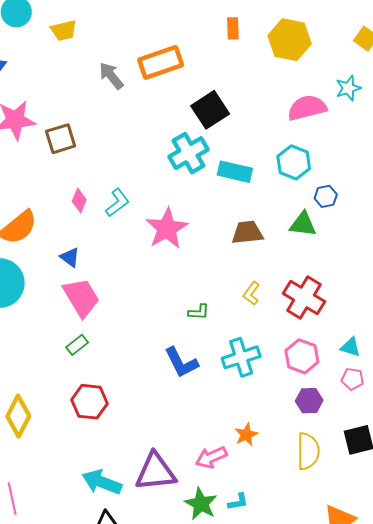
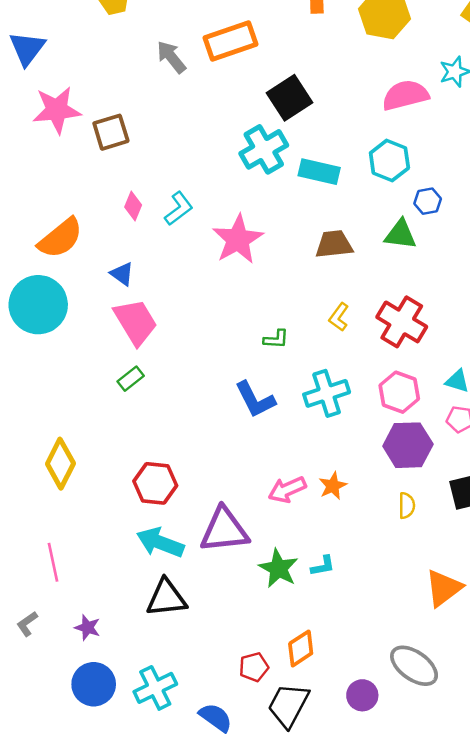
purple hexagon: (309, 401) -> (408, 445), size x1.5
red hexagon: (89, 402) -> (155, 483), moved
yellow semicircle: (308, 451) -> (407, 506), size x0.6
pink arrow: (211, 457) -> (287, 490), moved

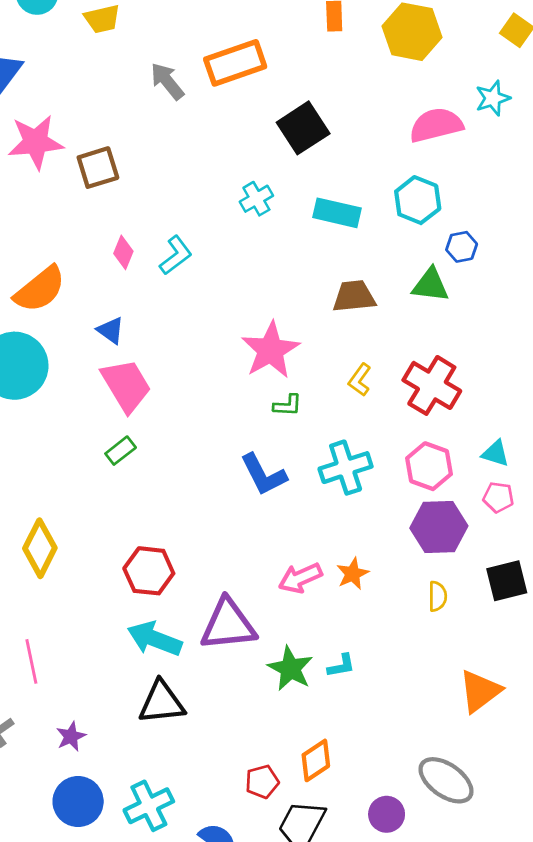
cyan cross: (264, 149) -> (256, 199), moved, size x0.6
pink star: (238, 239) -> (271, 350), moved
purple star: (87, 628) -> (71, 736), turned 30

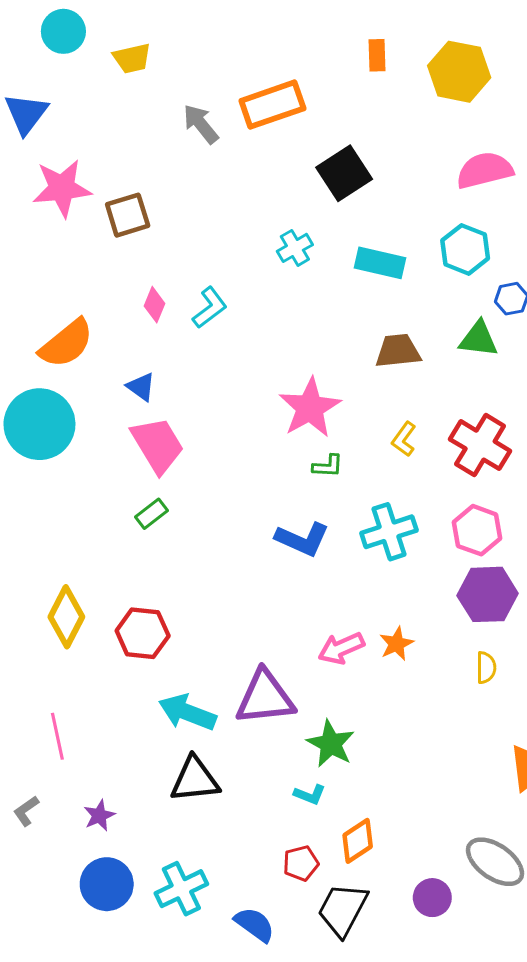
blue L-shape: (263, 475) -> (302, 539), turned -39
red hexagon: (149, 571) -> (143, 633), moved
cyan L-shape: (341, 666) -> (310, 795), moved, turned 32

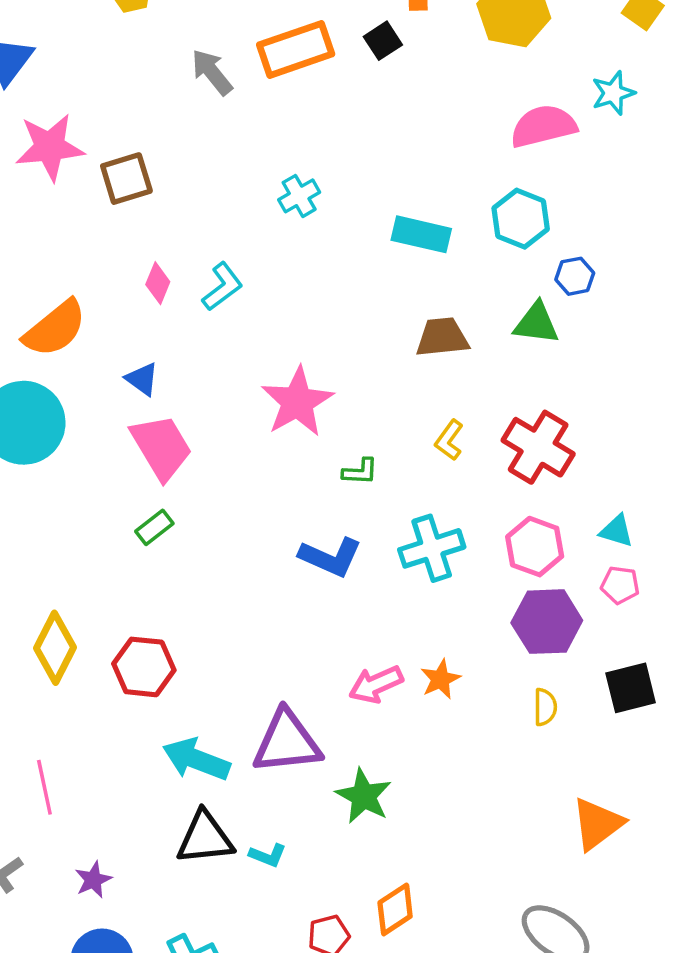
black square: (344, 173) -> (383, 41), moved, size x0.6
cyan cross: (295, 248) -> (299, 196), moved
pink star: (310, 408) -> (297, 402), moved
cyan L-shape: (310, 795) -> (268, 855), moved

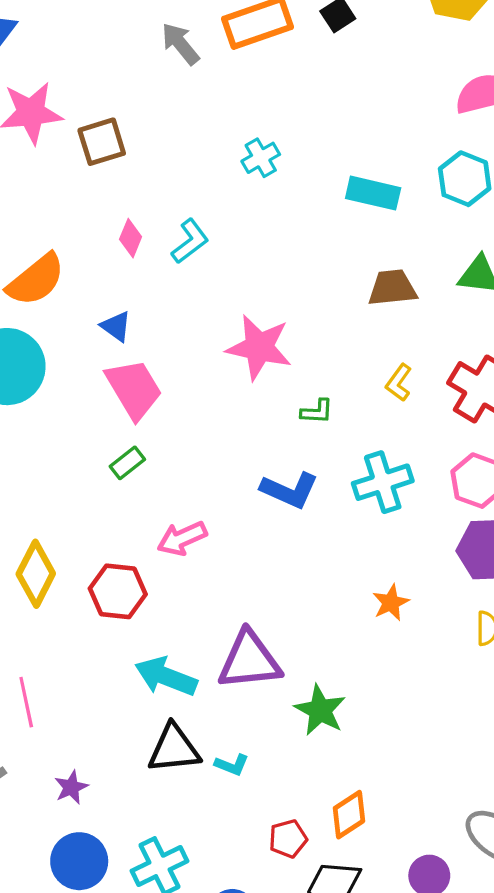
pink star: (297, 402) -> (259, 347), turned -30
pink arrow: (376, 684) -> (182, 538), moved

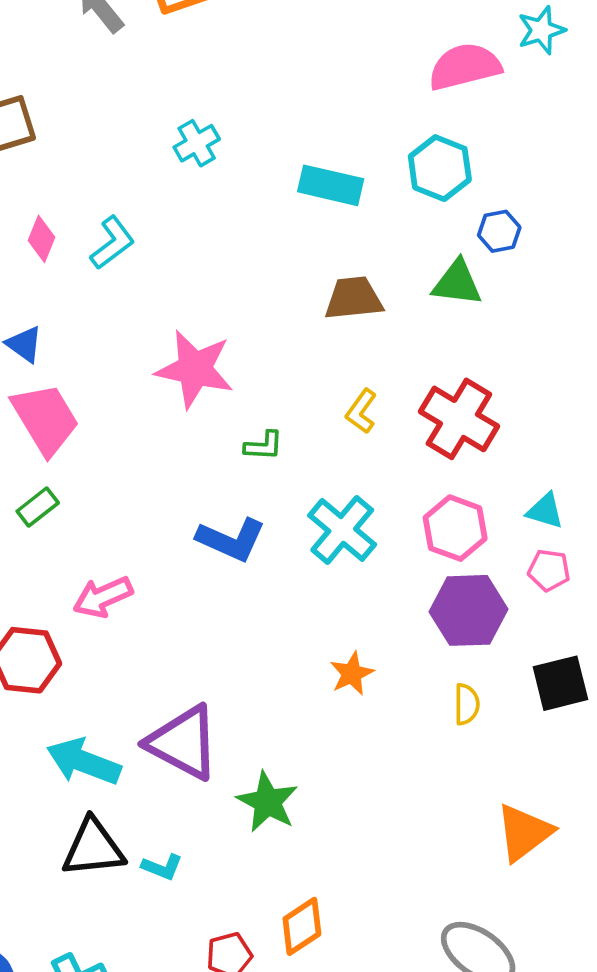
cyan cross: (383, 482) -> (342, 530), turned -32
purple triangle: (249, 660) -> (183, 743), turned 34

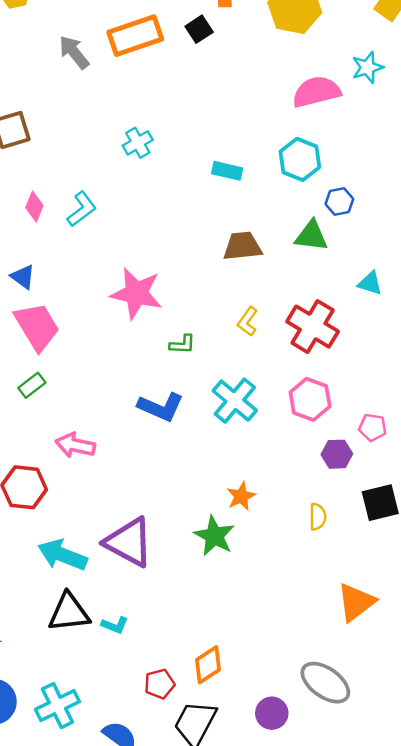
cyan rectangle: (331, 185) -> (227, 171), size x0.7
cyan triangle: (545, 511) -> (370, 283), moved
pink arrow: (103, 597) -> (75, 445), turned 36
purple hexagon: (469, 610) -> (337, 454), moved, size x0.6
green star: (267, 802) -> (214, 536), moved

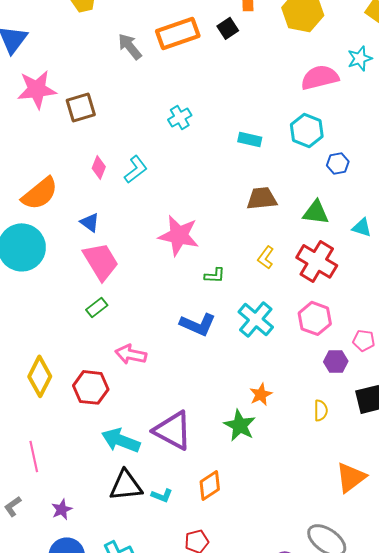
green triangle: (311, 236) -> (316, 212), moved
orange diamond: (208, 665) -> (210, 485), moved

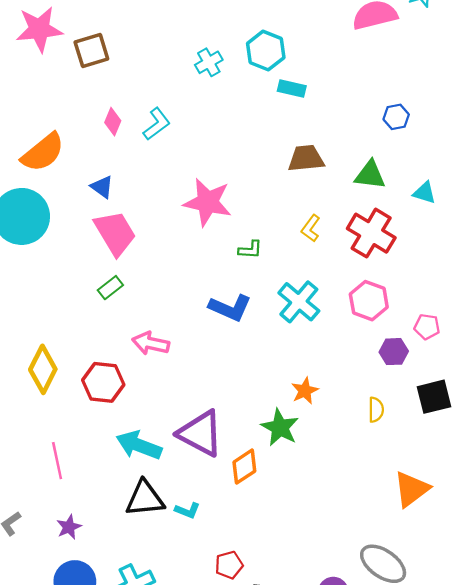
cyan hexagon: (307, 130) -> (266, 51), moved
pink line: (34, 456) -> (57, 461), moved
orange diamond: (210, 485) -> (244, 467), moved

